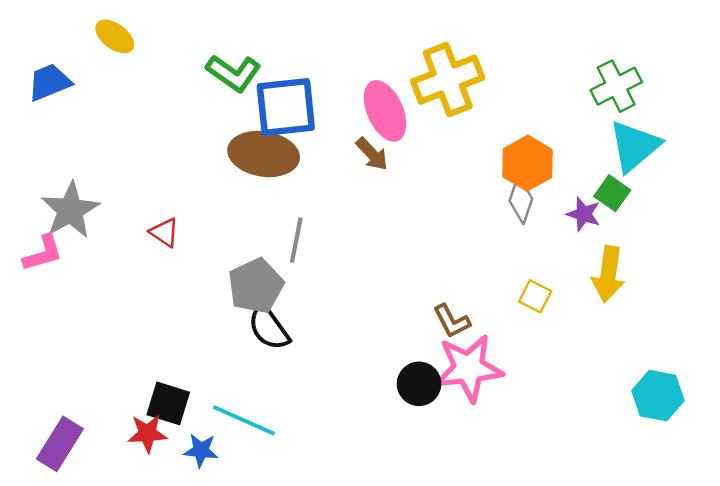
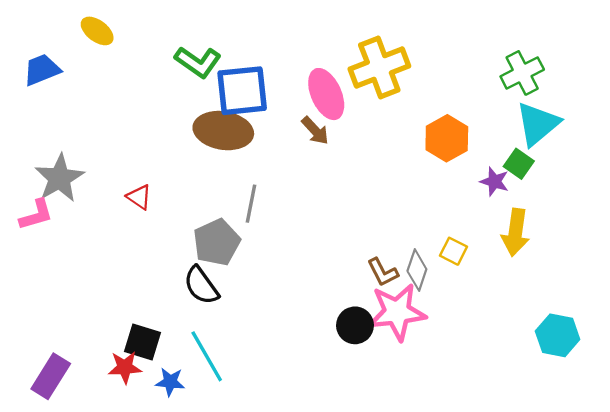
gray diamond: (521, 200) -> (417, 270), moved
black semicircle: (269, 328) -> (201, 286), moved
cyan line: (244, 420) -> (207, 356), turned 36

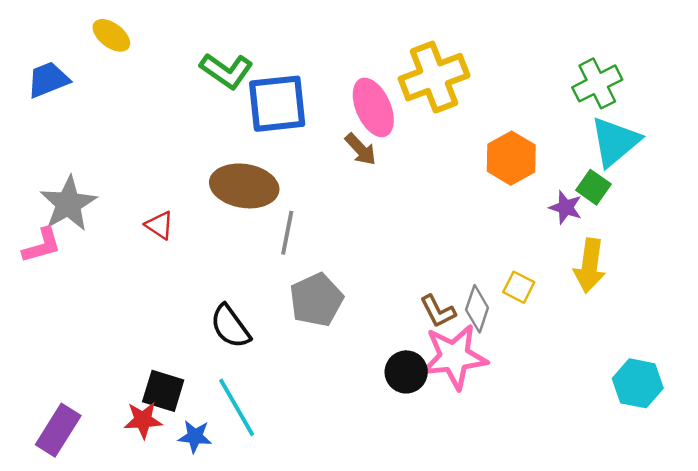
brown ellipse: (223, 131) -> (244, 186), moved
gray pentagon: (217, 242) -> (316, 300), moved

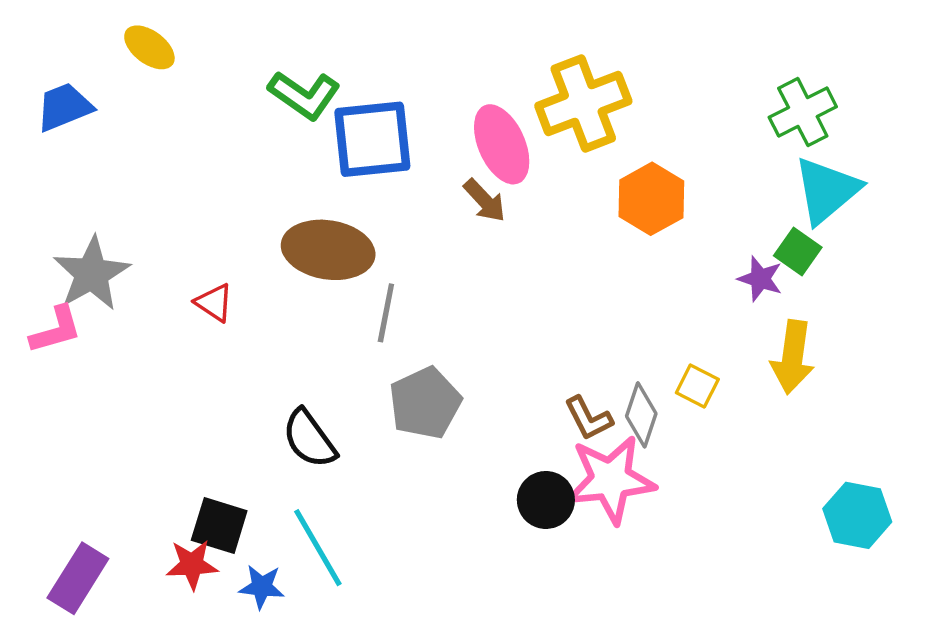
orange hexagon: (511, 158) -> (651, 199), moved

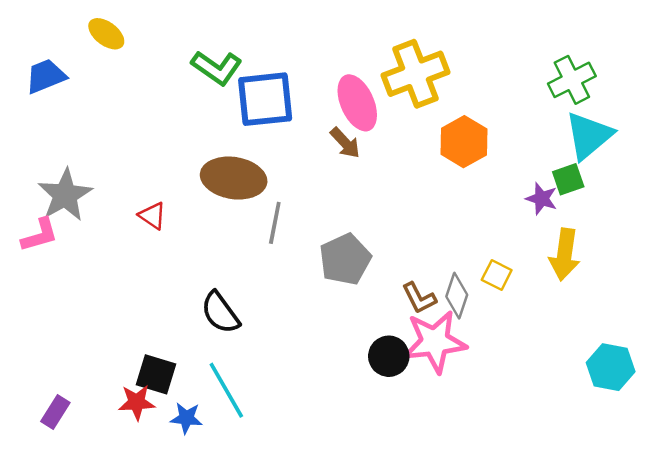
green square: (798, 252) -> (568, 179), turned 36
gray pentagon: (425, 403) -> (345, 259), moved
purple rectangle: (78, 578) -> (55, 412), size x0.7

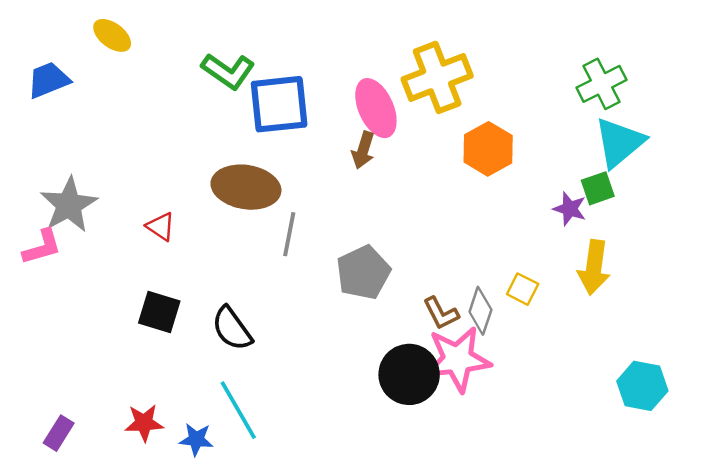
brown arrow: (345, 143) -> (363, 150), turned 60
black circle: (389, 356) -> (409, 374), size x1.4
black square: (156, 374) -> (159, 312), moved

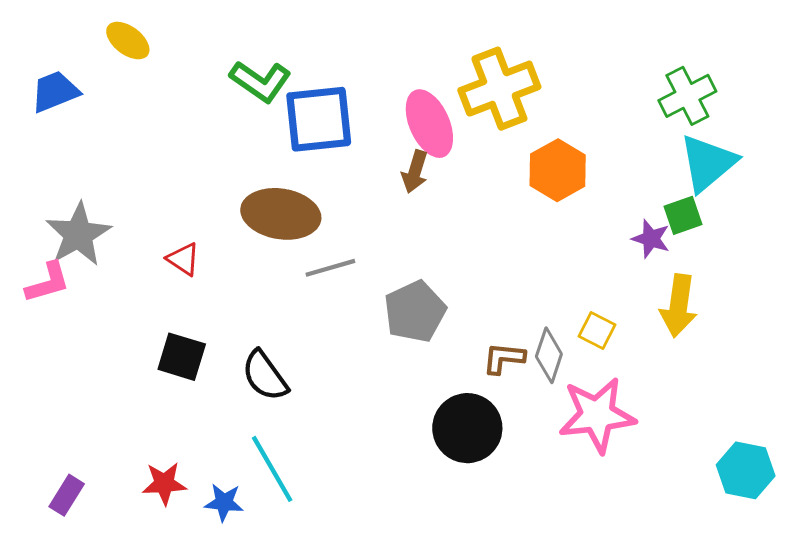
gray line: (289, 234) -> (330, 268), turned 63
brown L-shape: (441, 313) -> (504, 358), turned 123
pink star: (458, 359) -> (597, 415), moved
cyan hexagon: (642, 386) -> (746, 470), moved

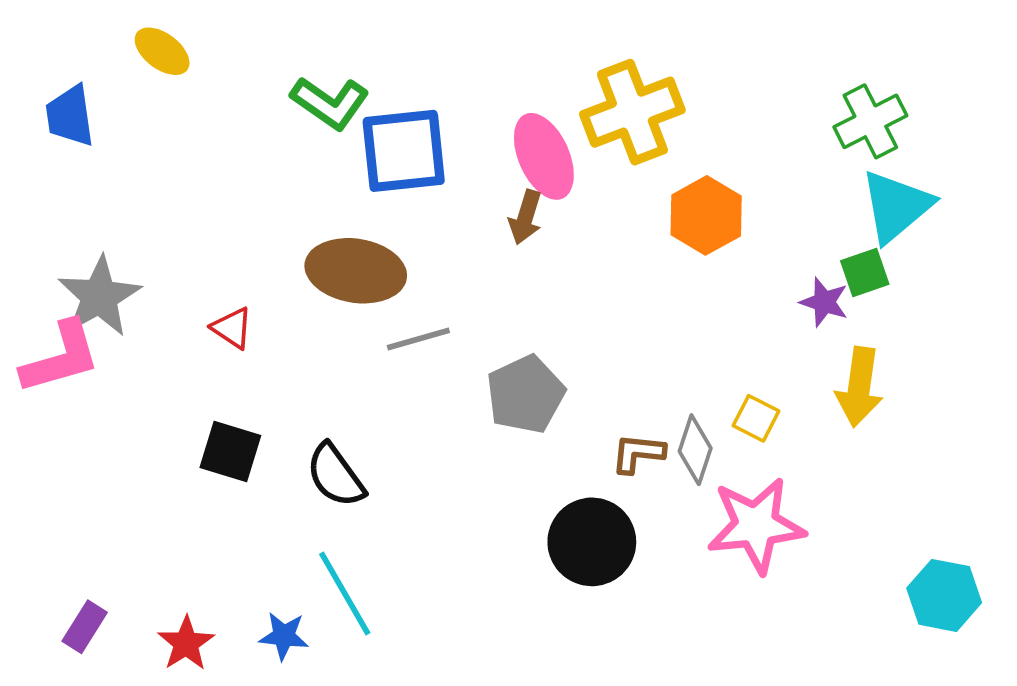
blue trapezoid: (55, 92) -> (70, 116), turned -76
pink L-shape: (48, 282) -> (61, 357), size x1.4
red star: (164, 483) -> (186, 643), moved, turned -30

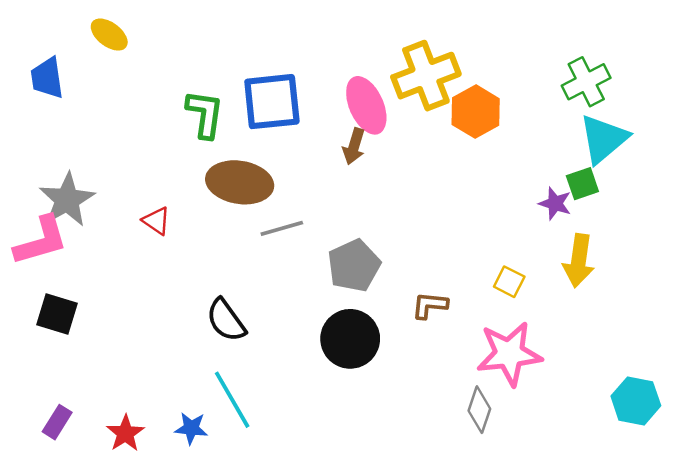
green L-shape: (330, 103) -> (205, 114), moved, turned -117
orange hexagon: (706, 215) -> (476, 112), moved
gray diamond: (695, 450) -> (479, 410), moved
black square: (230, 452) -> (57, 314), moved
black circle: (592, 542) -> (350, 339), moved

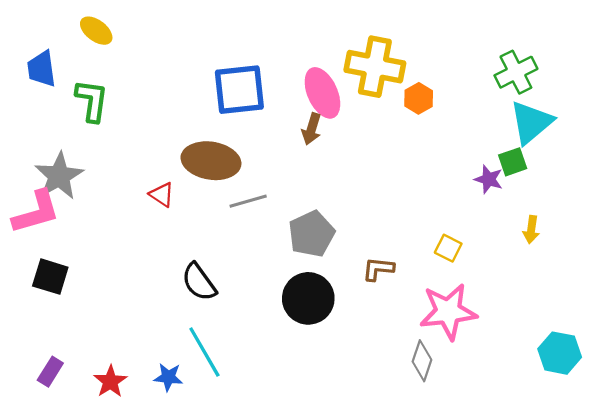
yellow cross: (426, 76) -> (375, 67), turned 32
orange hexagon: (476, 112) -> (419, 98), size x0.7
green L-shape: (205, 114) -> (92, 101), moved
red triangle: (156, 221) -> (162, 195), moved
yellow arrow: (579, 261) -> (531, 230), moved, size x0.6

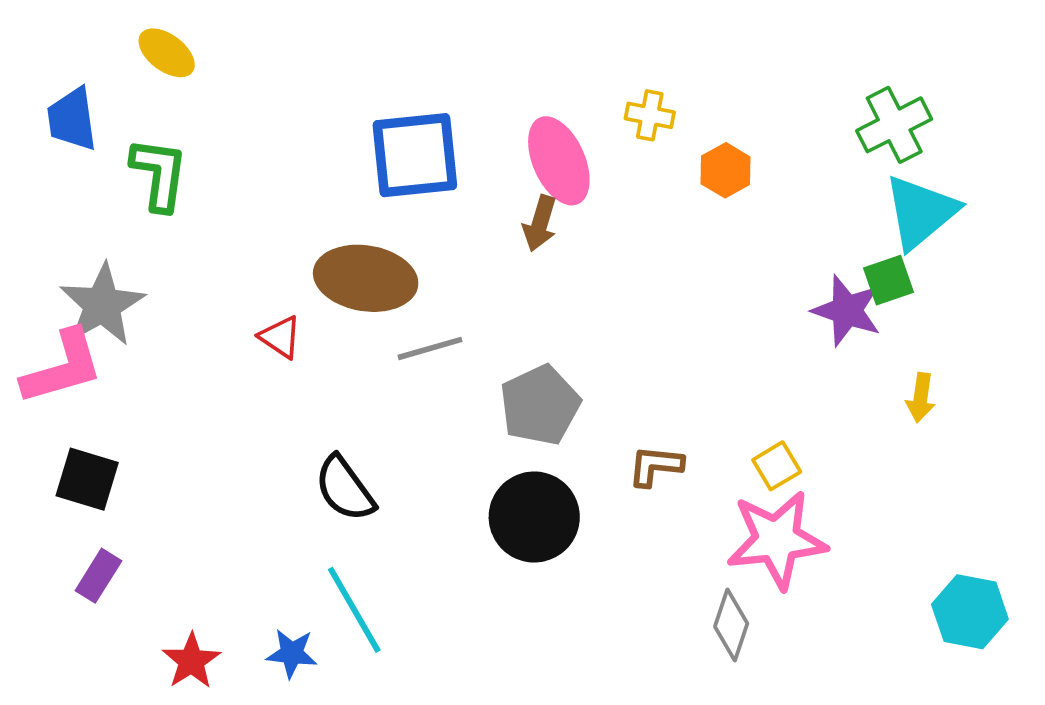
yellow cross: (375, 67) -> (650, 115), size x0.5
purple star: (489, 179) -> (847, 310), size x1.4
yellow square: (448, 248) -> (777, 466), moved, turned 32
purple rectangle: (50, 372) -> (98, 576), moved

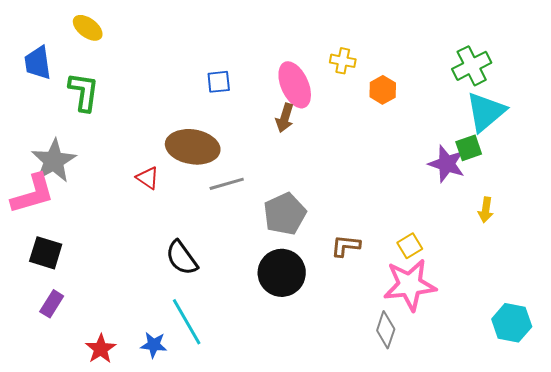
blue square: (415, 155) -> (219, 82), size x0.5

